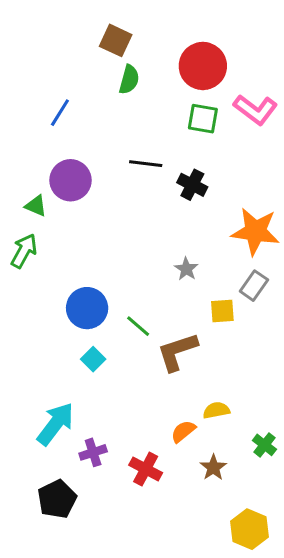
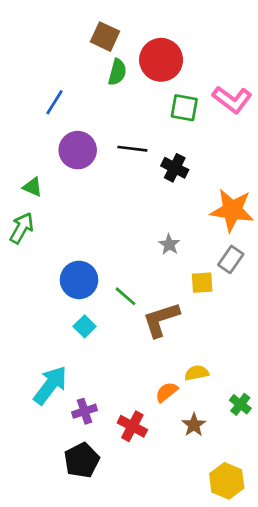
red circle: (203, 66) -> (161, 60), moved
purple circle: (70, 180) -> (78, 150), moved
black pentagon: (57, 499) -> (82, 460), moved

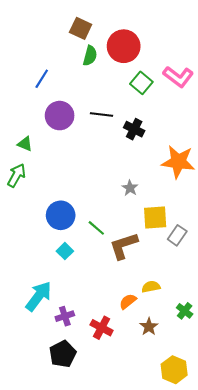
green square: (184, 108) -> (141, 83), turned 30
gray rectangle: (231, 259) -> (177, 235), moved
yellow square: (202, 283) -> (155, 217), size x1.4

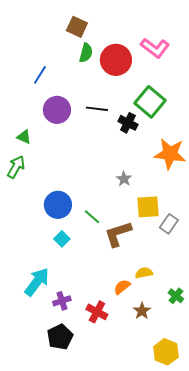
red circle: (124, 46) -> (116, 60), moved
pink L-shape: (178, 77) -> (155, 48), moved
green square: (141, 83) -> (150, 102), moved, size x1.4

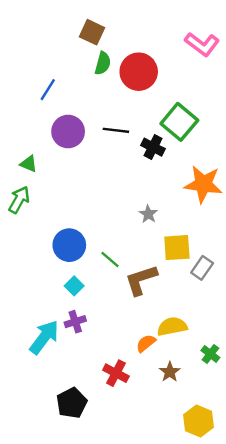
pink L-shape: (155, 48) -> (202, 44), moved
yellow semicircle: (144, 273) -> (172, 326), size x1.4
purple cross: (62, 301) -> (75, 322), moved

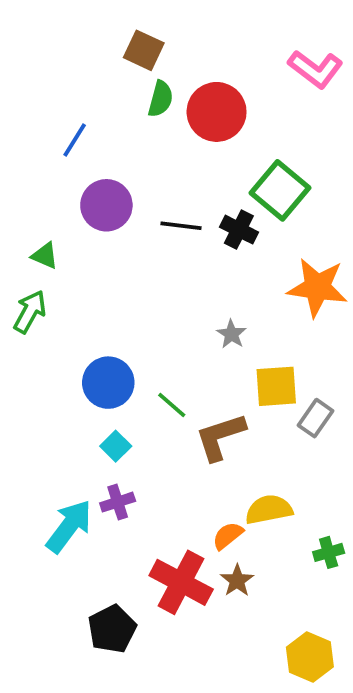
black line: (116, 130) -> (181, 226), moved
green cross: (210, 354) -> (329, 552), turned 36
brown star: (170, 372) -> (237, 580), moved
red cross: (116, 373) -> (181, 582), size x1.5

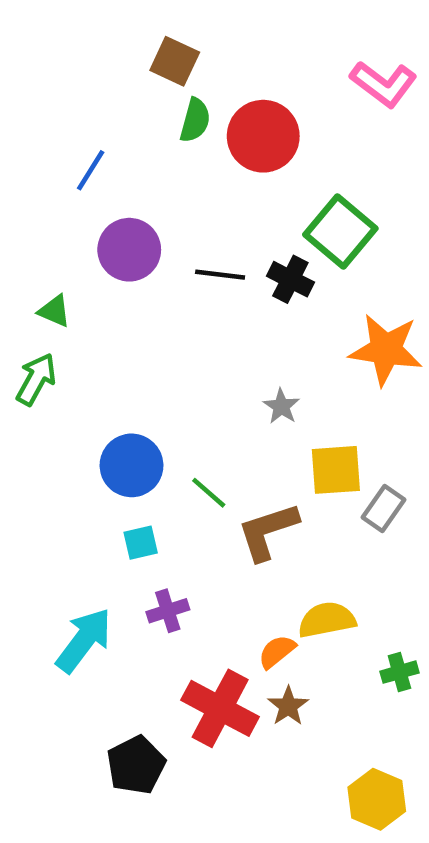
cyan square: (116, 446) -> (141, 543), turned 32
purple cross: (118, 502) -> (168, 611), moved

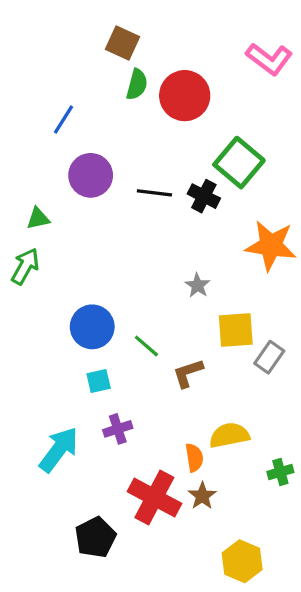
green triangle: (54, 311) -> (38, 218), turned -35
brown L-shape: (268, 531) -> (188, 373), size x0.7
orange semicircle: (277, 652) -> (194, 458), turned 120
yellow hexagon: (377, 799) -> (242, 561), moved

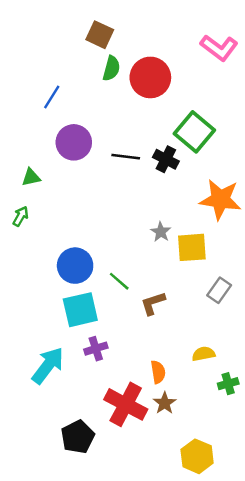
green arrow: (25, 266) -> (21, 216), size x0.7
yellow square: (236, 330) -> (192, 247), moved
cyan square: (99, 381) -> (80, 310), size x1.8
yellow semicircle: (229, 435) -> (204, 354), moved, size x0.7

